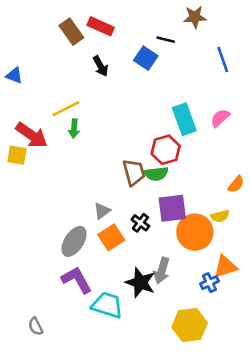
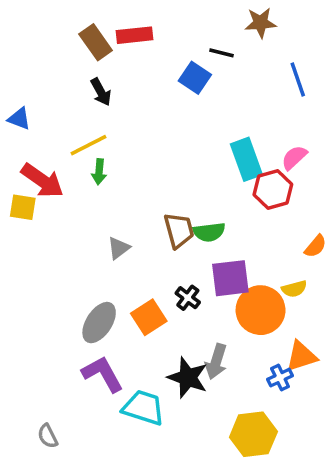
red rectangle: (101, 26) -> (135, 35), turned -30
black arrow: (101, 66) -> (101, 92), moved
blue triangle: (14, 75) -> (19, 119), moved
red hexagon: (166, 150) -> (273, 189), moved
gray triangle: (102, 211) -> (119, 248), moved

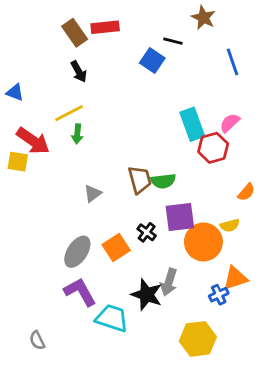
brown star: (261, 23) -> (203, 18), turned 30

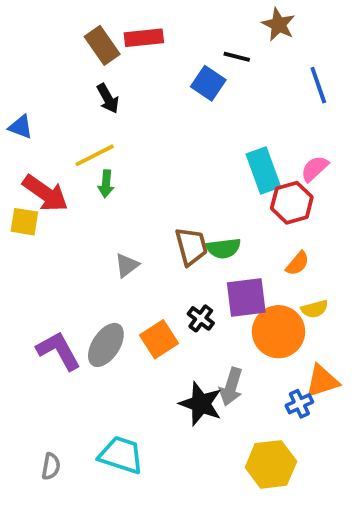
orange semicircle: (246, 192) -> (297, 263), moved
purple L-shape: (80, 292) -> (59, 351), moved
cyan trapezoid: (112, 318) -> (121, 455), moved
gray semicircle: (37, 340) -> (51, 466), turned -144

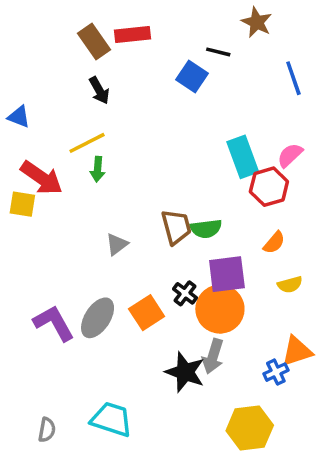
orange circle: (279, 332) -> (220, 309), moved

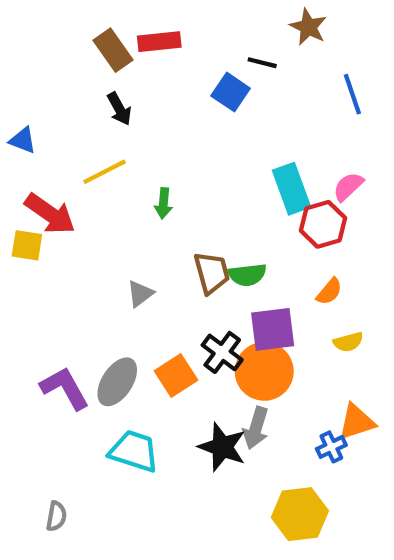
green arrow: (98, 169) -> (163, 203), moved
black cross: (185, 293) -> (222, 352), size x1.4
cyan trapezoid: (112, 419) -> (134, 451), moved

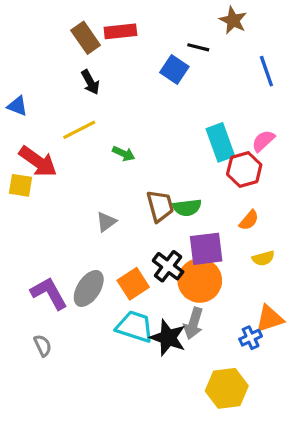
green arrow: (163, 203) -> (124, 154), turned -70
cyan trapezoid: (134, 451) -> (135, 327), moved
gray semicircle: (56, 516) -> (43, 346), moved, turned -35

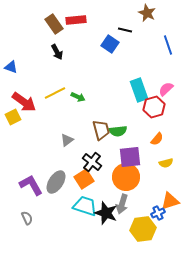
yellow line: (79, 130) -> (55, 93), moved
yellow square: (20, 185) -> (13, 117), turned -35
black cross: (168, 266) -> (92, 162), moved
yellow hexagon: (227, 388) -> (143, 229), moved

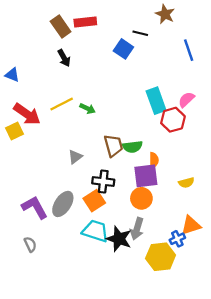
orange semicircle: (157, 139) -> (154, 160), moved, turned -40
black cross: (92, 162) -> (103, 182), turned -30
orange circle: (126, 177) -> (141, 198), size x0.7

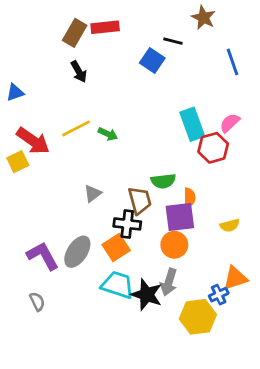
brown rectangle: (61, 27) -> (75, 33), turned 65
blue triangle: (12, 75) -> (15, 92), turned -40
brown trapezoid: (113, 146) -> (140, 200), moved

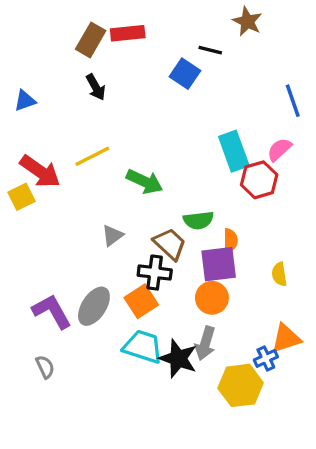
blue line: (232, 62) -> (293, 101), moved
blue triangle: (15, 92) -> (25, 101), moved
green arrow: (108, 134) -> (145, 182), moved, size x1.5
brown trapezoid: (140, 200) -> (170, 244), turned -32
yellow semicircle: (230, 225) -> (279, 274), turned 96

